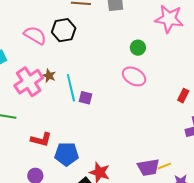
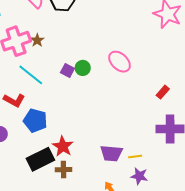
green circle: (138, 48) -> (83, 68), moved
cyan line: (71, 88) -> (31, 75), moved, turned -52
yellow line: (164, 166) -> (135, 157), moved

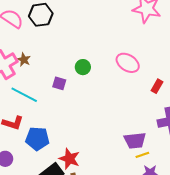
pink ellipse: (120, 62) -> (128, 63), moved
green circle: (83, 68) -> (83, 67), moved
purple trapezoid: (111, 153) -> (135, 140), moved

